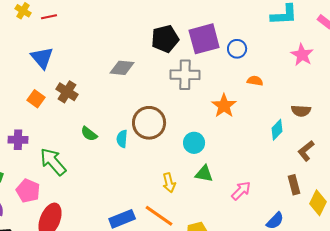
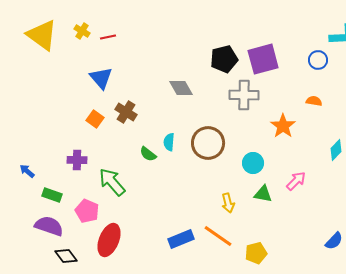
blue circle: (237, 49) -> (318, 60), moved
gray diamond: (122, 68) -> (181, 88), turned 55
cyan semicircle: (122, 139) -> (169, 142), moved
pink arrow: (241, 191) -> (296, 181), moved

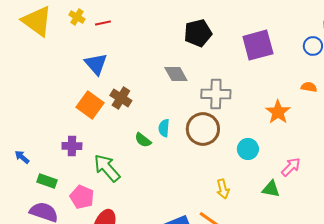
black pentagon: (224, 59) -> (198, 33), moved
gray cross: (244, 95) -> (216, 94), moved
orange square: (95, 119) -> (90, 105), size x1.5
green triangle: (263, 194) -> (271, 189), moved

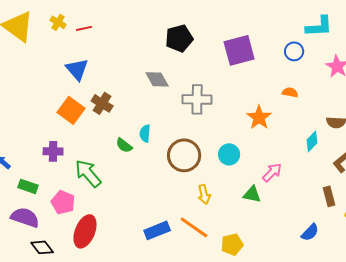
brown circle: (203, 129) -> (184, 155), moved

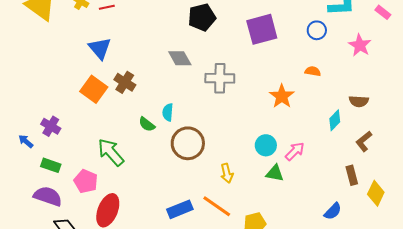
purple cross: (53, 151) -> (51, 126), moved, turned 30
cyan circle: (229, 154) -> (266, 145), moved
brown circle: (184, 155) -> (188, 143), moved

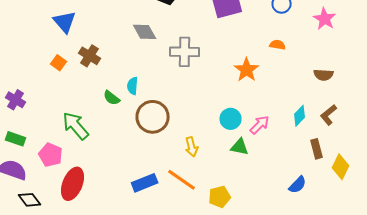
orange square: (94, 89) -> (59, 63), size x0.6
cyan diamond: (335, 120) -> (300, 116), moved

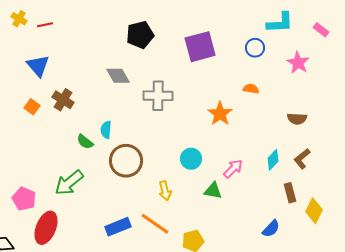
cyan circle: (231, 119) -> (191, 159), moved
green arrow: (76, 126) -> (69, 183), moved, turned -88

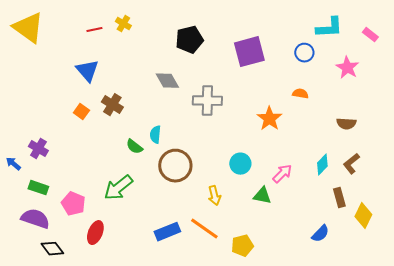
yellow cross: (19, 19) -> (123, 24), moved
red ellipse: (46, 228) -> (95, 233), size x0.7

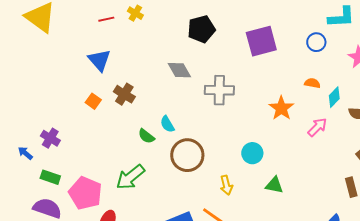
cyan semicircle: (155, 135) -> (167, 124), turned -36
cyan diamond: (322, 165) -> (334, 97), moved
pink arrow: (282, 174) -> (317, 127), moved
pink pentagon: (73, 204) -> (85, 193), size x1.4

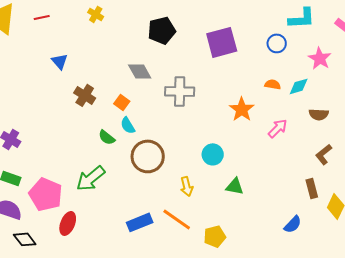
red line: (106, 19) -> (42, 17), moved
blue triangle: (99, 60) -> (60, 61), size x0.7
cyan diamond: (334, 97) -> (299, 86), moved, turned 30
orange square: (93, 101) -> (122, 102), moved

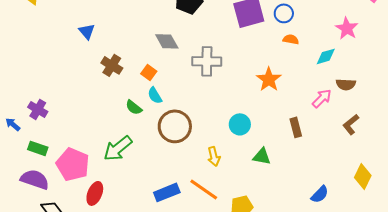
blue circle: (277, 43) -> (284, 13), moved
orange semicircle: (273, 84) -> (291, 39), moved
pink arrow: (278, 128) -> (322, 98), moved
brown rectangle: (312, 188) -> (296, 127), moved

